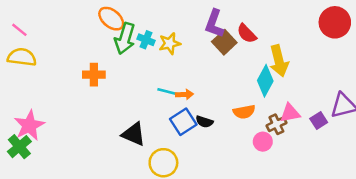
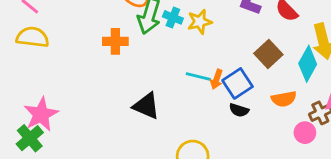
brown square: (224, 42) -> (268, 54), moved
orange cross: (94, 75) -> (115, 41), moved
orange arrow: (185, 94) -> (216, 79), turned 112
blue square: (183, 122) -> (238, 83), moved
black triangle: (134, 134) -> (146, 106), moved

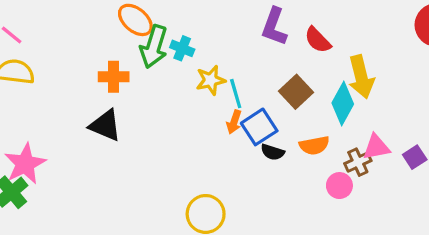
yellow star: (200, 22) -> (211, 80), moved
cyan line: (198, 76) -> (236, 94), moved, turned 60
black triangle: (146, 106) -> (105, 125), moved
black semicircle: (239, 110) -> (273, 152), moved

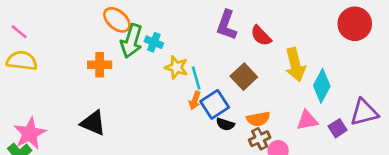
yellow star: (211, 80) -> (176, 67), turned 30
cyan diamond: (343, 104) -> (322, 86), moved
black triangle: (105, 125) -> (93, 123), moved
brown cross: (358, 162) -> (260, 139), moved

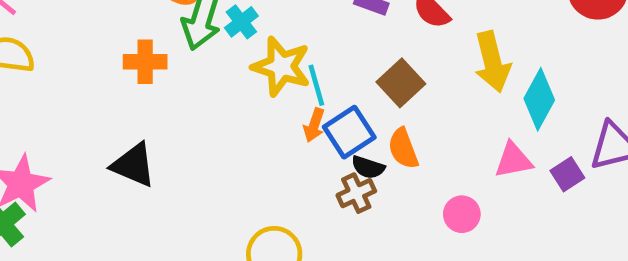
cyan cross: (154, 42) -> (241, 22), turned 30
yellow star: (176, 67) -> (281, 66), size x1.4
orange semicircle: (258, 119) -> (403, 149), moved, turned 80
brown cross: (260, 139) -> (356, 193), moved

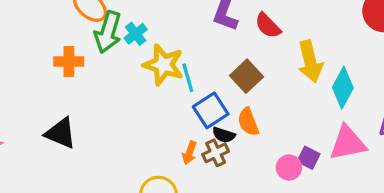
orange arrow: (314, 125) -> (189, 153), moved
pink triangle: (513, 160) -> (348, 143), moved, size x1.4
purple square: (567, 174) -> (309, 158), moved, turned -30

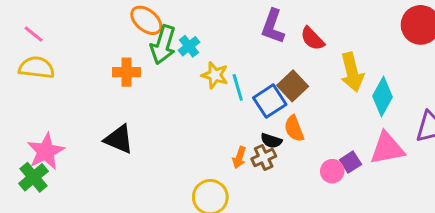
yellow star: (163, 65) -> (215, 75), size x0.7
blue square: (211, 110) -> (270, 101), moved
purple square: (309, 158) -> (351, 162), turned 30

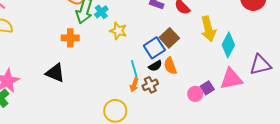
orange cross: (126, 72) -> (70, 38), moved
cyan line: (238, 87) -> (134, 69), moved
black semicircle: (271, 141) -> (155, 66), moved, turned -48

